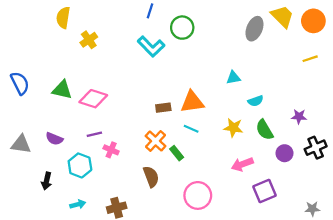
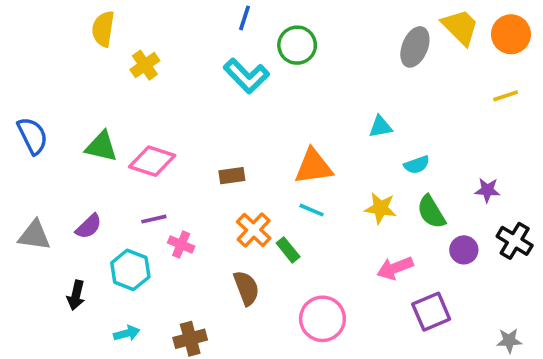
brown rectangle: (163, 108) -> (232, 176), moved
purple semicircle: (54, 139) -> (89, 226), turned -66
black cross: (316, 148) -> (515, 241), turned -35

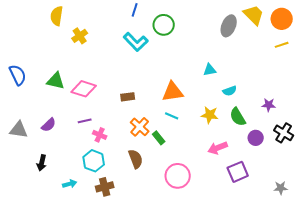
yellow line: (506, 96) -> (282, 45), moved
cyan hexagon: (130, 270) -> (94, 161), moved

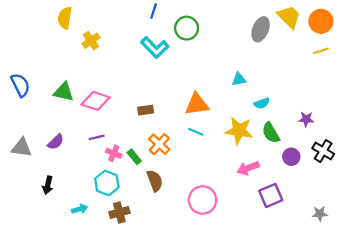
yellow star: (210, 115) -> (239, 131), size x1.4
green rectangle: (159, 138) -> (134, 157), moved

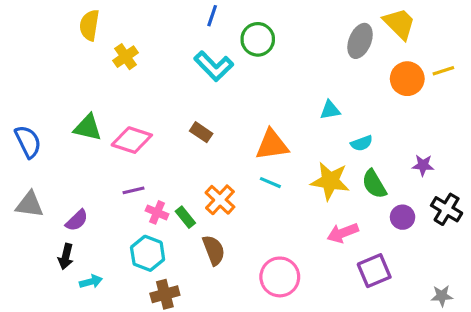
orange circle: (321, 21) -> (407, 79), moved
blue semicircle: (20, 85) -> (28, 142), moved
brown rectangle: (146, 110) -> (201, 132), moved, turned 42
purple semicircle: (56, 142) -> (77, 220), moved
cyan arrow: (80, 209) -> (91, 282), moved

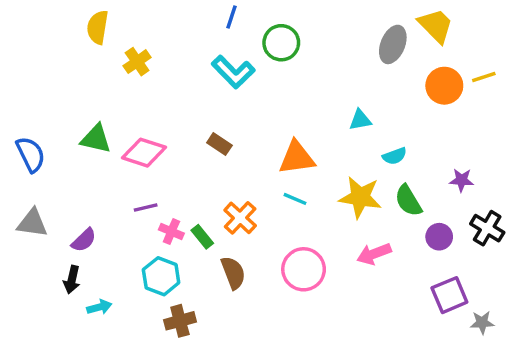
purple square: (374, 271) -> (449, 295), moved
pink circle: (280, 277) -> (304, 269), moved

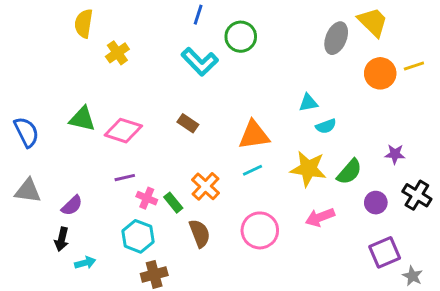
cyan semicircle: (395, 156) -> (326, 126), moved
cyan line: (295, 199) -> (252, 170), turned -48
green semicircle: (408, 201) -> (349, 172), turned -108
gray star: (482, 323) -> (412, 276), turned 30

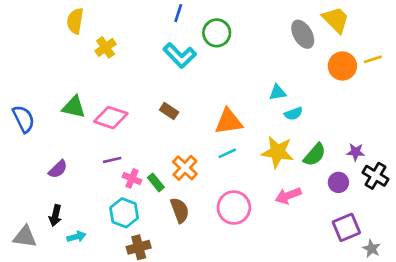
gray ellipse: (336, 38) -> (303, 34), turned -52
purple star: (395, 154) -> (356, 152), moved
gray triangle: (28, 191) -> (25, 237), moved
purple semicircle: (72, 205) -> (58, 169), moved

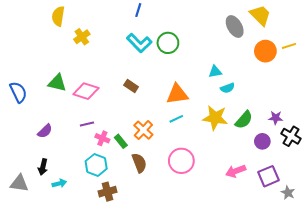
green circle: (217, 33) -> (168, 43), moved
pink arrow: (288, 196) -> (236, 171), moved

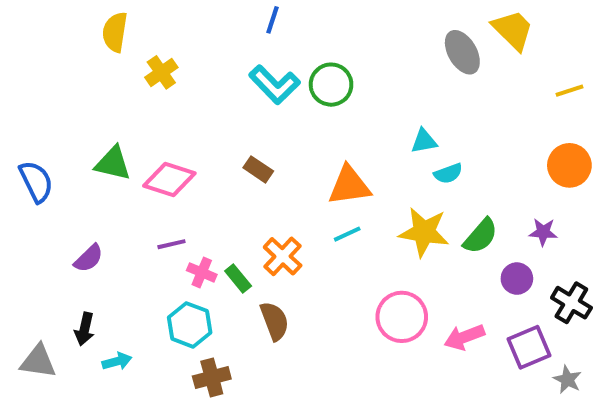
orange circle: (265, 51) -> (569, 165), moved
black cross: (291, 136) -> (571, 303), moved
pink circle: (181, 161) -> (402, 317), moved

